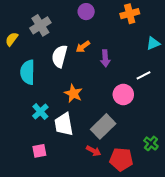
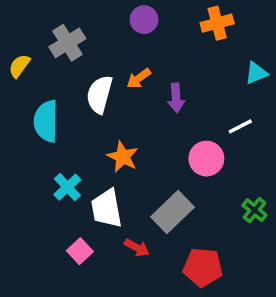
green cross: (151, 143) -> (254, 210), moved
pink square: (39, 151) -> (80, 251), moved, turned -32
red arrow: (94, 151) -> (137, 248), moved

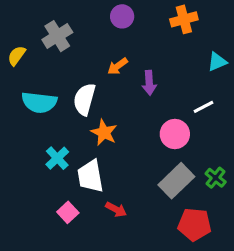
white semicircle: (99, 94) -> (84, 99), moved
cyan semicircle: (46, 121) -> (39, 102), turned -84
gray rectangle: (173, 212) -> (176, 181), moved
red pentagon: (203, 267) -> (194, 224), moved

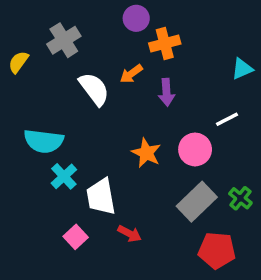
orange cross: (184, 19) -> (165, 44), moved
white semicircle: (84, 99) -> (94, 89), moved, turned 128
cyan semicircle: (39, 102) -> (44, 141), moved
orange star: (104, 132) -> (146, 153), moved

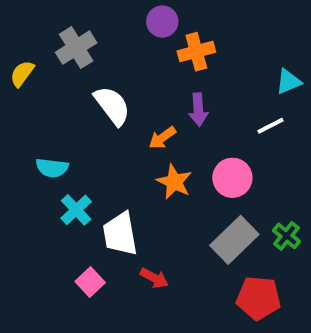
orange arrow: (131, 74) -> (162, 138), moved
white line: (227, 119) -> (270, 126), moved
cyan semicircle: (44, 141) -> (52, 168), size x0.7

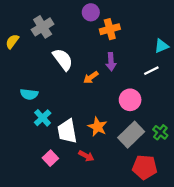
orange star: (174, 182) -> (98, 127), moved

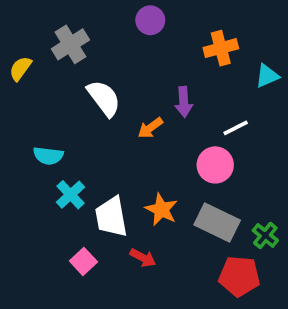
orange cross: (110, 29) -> (221, 48), moved
white line: (151, 71) -> (236, 128), moved
green cross: (160, 132) -> (265, 235), moved
gray rectangle: (131, 135) -> (217, 222), turned 70

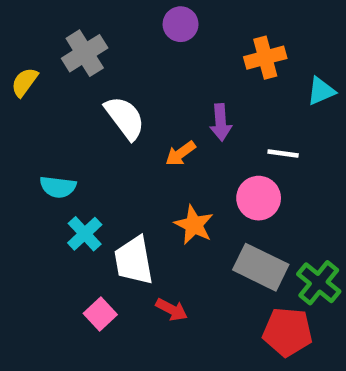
white line: (236, 128) -> (283, 153), turned 35
orange star: (161, 209) -> (194, 225), moved
green cross: (265, 235) -> (319, 283), size x1.4

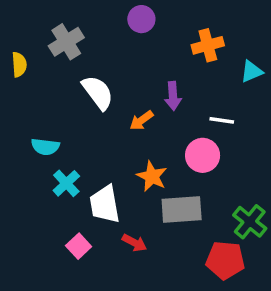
yellow semicircle: (24, 82) -> (19, 65), turned 140
gray rectangle: (261, 267) -> (182, 210), moved, turned -30

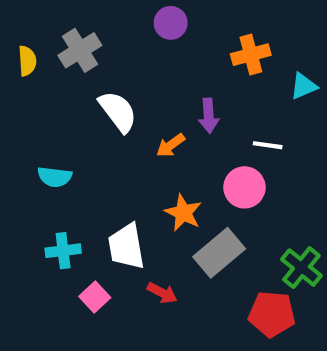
yellow semicircle: (19, 65) -> (27, 61), moved
cyan cross: (66, 183) -> (63, 251), moved, turned 36
gray rectangle: (182, 210) -> (219, 253), turned -36

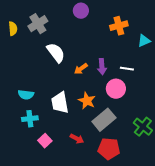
purple arrow: (209, 116) -> (102, 67), moved
cyan semicircle: (55, 177) -> (26, 95), moved
white trapezoid: (126, 246) -> (60, 103), moved
red pentagon: (272, 314) -> (109, 149), moved

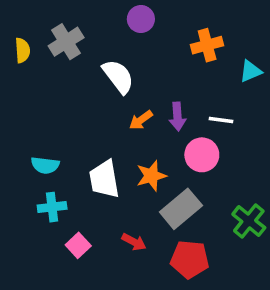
white semicircle: (56, 53) -> (118, 76), moved
orange star: (87, 101) -> (151, 176), turned 30

